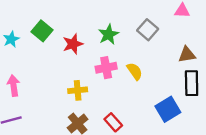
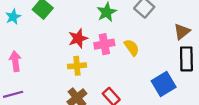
red star: (73, 44) -> (78, 38), moved
brown triangle: (187, 55) -> (182, 32), turned -30

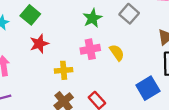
red star: (78, 38) -> (39, 44), moved

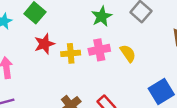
yellow cross: (64, 70) -> (71, 53), moved

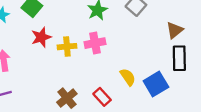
yellow semicircle: (128, 53) -> (128, 77), moved

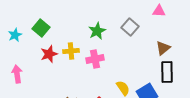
yellow cross: (67, 47) -> (71, 51), moved

